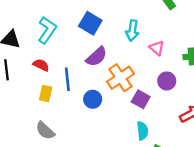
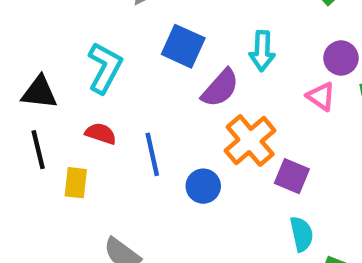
pink triangle: (157, 48) -> (321, 96), moved
purple semicircle: (96, 57) -> (220, 88), moved
purple circle: (167, 81) -> (341, 58), moved
yellow rectangle: (46, 93) -> (76, 183), moved

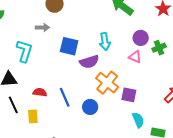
cyan L-shape: (105, 68) -> (24, 51), moved
purple semicircle: (220, 88) -> (89, 62), turned 42

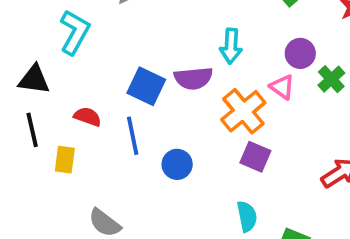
blue square: (69, 46) -> (146, 86), moved
green cross: (159, 48) -> (331, 79), turned -32
orange cross: (107, 83) -> (243, 111), moved
cyan semicircle: (138, 120) -> (247, 216), moved

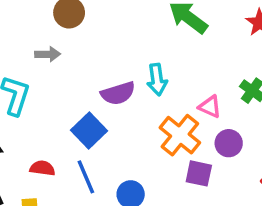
purple circle: (300, 53) -> (229, 143), moved
purple semicircle: (193, 78) -> (118, 93), moved
blue square: (146, 86) -> (89, 130), turned 32

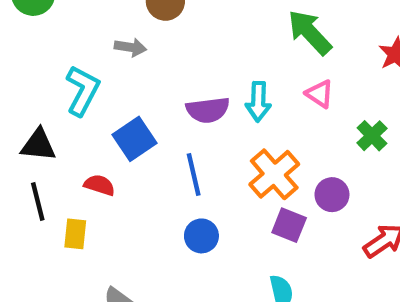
pink triangle: (210, 107) -> (320, 94), moved
blue square: (89, 130) -> (134, 139), moved
blue line: (86, 177) -> (194, 175), moved

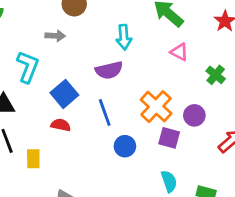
cyan arrow: (258, 102) -> (124, 37), moved
red semicircle: (99, 185) -> (61, 125), moved
blue circle: (201, 236) -> (125, 146), moved

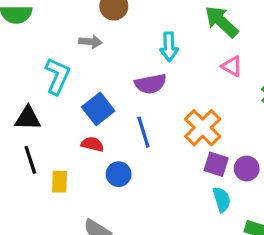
purple circle: (194, 115) -> (247, 169), moved
blue circle: (125, 146) -> (119, 174), moved
cyan semicircle: (169, 181) -> (222, 199), moved

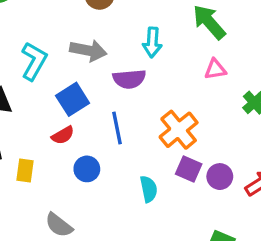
gray arrow: (90, 42) -> (88, 51), moved, size x1.5
pink triangle: (232, 66) -> (215, 69), turned -45
red semicircle: (92, 144) -> (63, 135), turned 130
cyan semicircle: (222, 199) -> (149, 189), moved

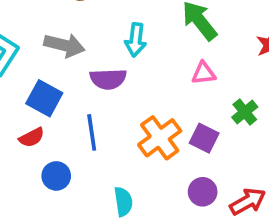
blue square: (73, 99) -> (44, 98), turned -32
purple square: (189, 169) -> (204, 138), moved

